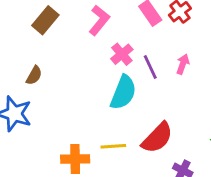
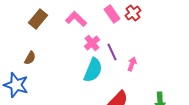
pink L-shape: (99, 20) -> (76, 19), turned -85
pink arrow: (183, 64) -> (132, 64), moved

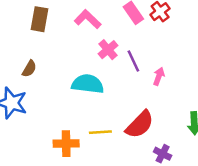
brown rectangle: (38, 19) -> (39, 19), turned -30
cyan semicircle: (93, 70) -> (88, 84), moved, turned -105

